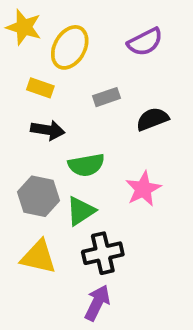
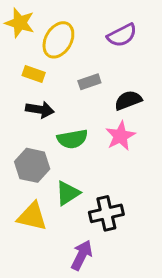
pink star: (143, 189) -> (120, 136), moved
green triangle: (81, 211) -> (68, 193), moved
black cross: (103, 253) -> (106, 213), moved

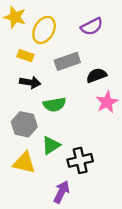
gray rectangle: (89, 82) -> (67, 61), size x1.5
pink star: (120, 136) -> (107, 102), moved

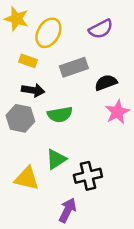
gray hexagon: (24, 124) -> (20, 118), moved

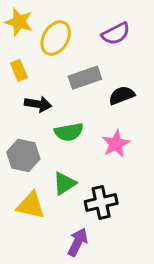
yellow rectangle: (28, 61) -> (19, 70), moved, turned 48
pink star: (117, 112) -> (116, 144), moved
gray hexagon: (20, 118) -> (23, 155), moved

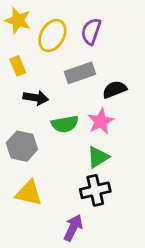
purple semicircle: (116, 34) -> (91, 31), moved, turned 136
pink star: (116, 144) -> (101, 121), moved
green triangle: (64, 183) -> (98, 157), moved

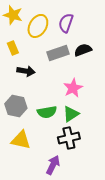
black semicircle: (115, 89) -> (83, 50), moved
green semicircle: (65, 124) -> (47, 112), moved

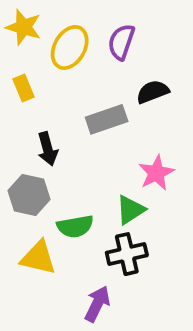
gray rectangle: (58, 53) -> (107, 119), moved
black arrow: (26, 71) -> (47, 149), moved, turned 66
pink star: (73, 88) -> (156, 173), moved
green semicircle: (47, 112) -> (75, 226), moved

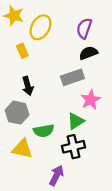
purple semicircle: (121, 42) -> (84, 28), moved
yellow rectangle: (24, 88) -> (22, 51), moved
gray rectangle: (107, 119) -> (72, 77), moved

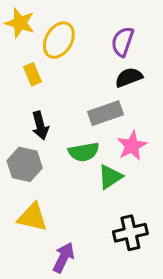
green semicircle: (44, 131) -> (84, 152), moved
black cross: (74, 147) -> (130, 233), moved
purple arrow: (56, 175) -> (64, 258), moved

